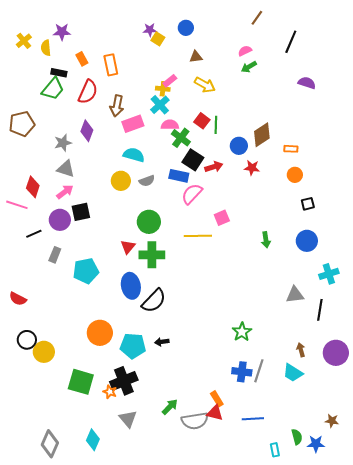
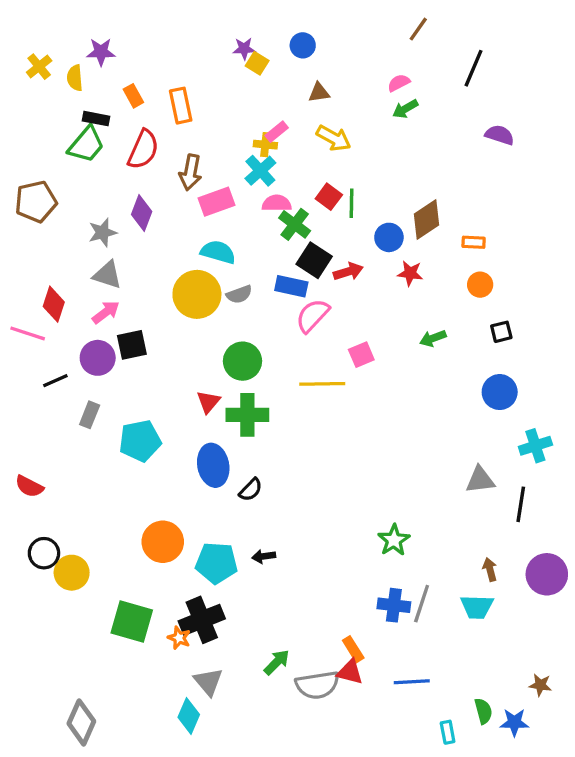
yellow circle: (121, 181) -> (197, 294), size x1.5
green arrow: (266, 240) -> (433, 338), moved, turned 77
black semicircle: (154, 301) -> (251, 490), size x0.6
cyan trapezoid: (293, 373) -> (477, 607), turned -30
cyan diamond: (93, 440) -> (189, 716), moved

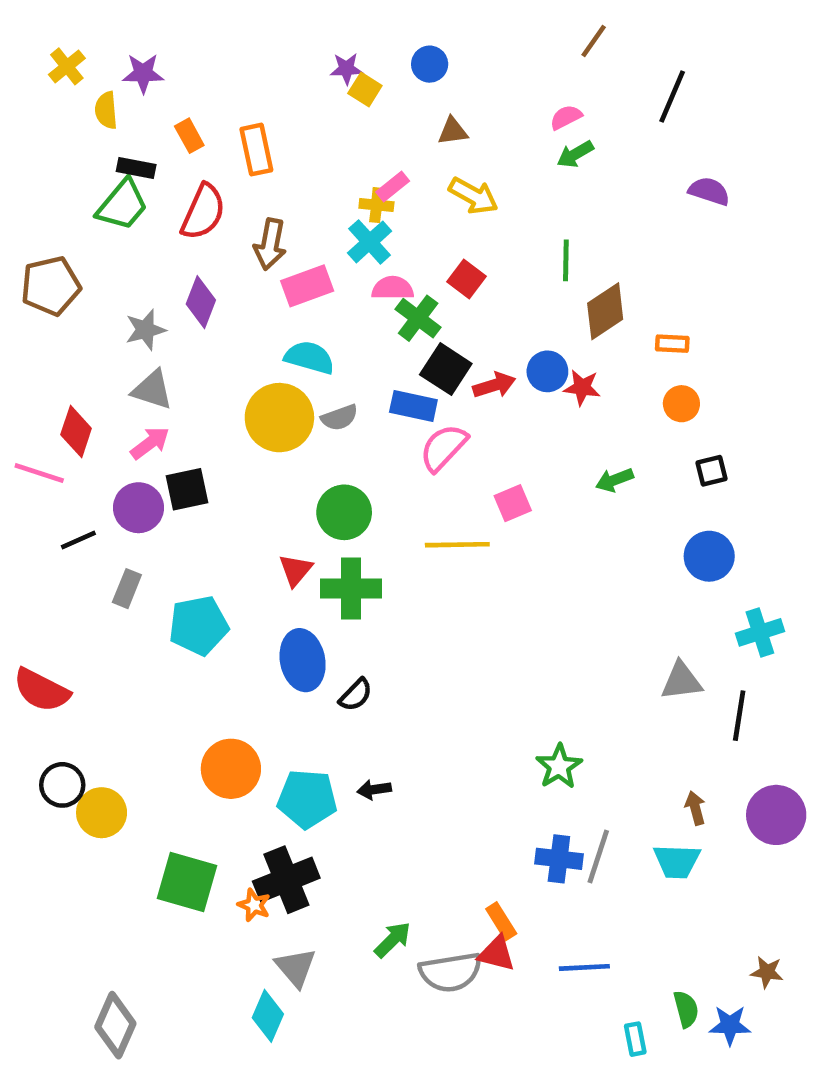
yellow cross: (39, 67) -> (67, 66), moved
green line: (352, 203) -> (566, 260), moved
blue circle: (389, 237) -> (547, 371), moved
red semicircle: (29, 486) -> (41, 690), size x1.4

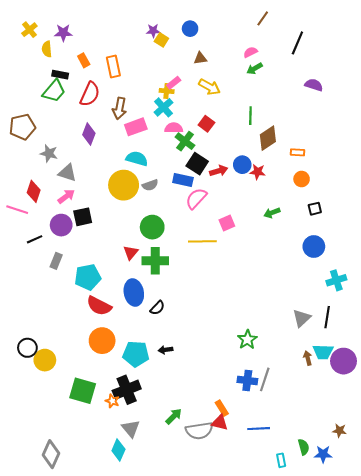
gray star: (145, 330) -> (49, 153), moved, turned 30
gray triangle: (681, 681) -> (302, 318), moved, turned -36
red semicircle: (41, 690) -> (99, 306), moved
cyan trapezoid: (677, 861) -> (323, 352), moved

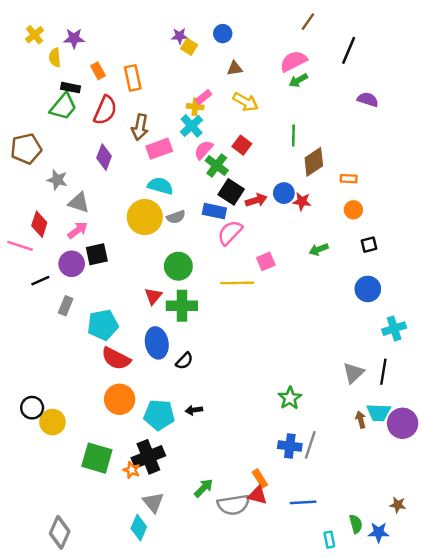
pink semicircle: (250, 52) -> (293, 61), size x1.6
pink semicircle: (174, 128) -> (204, 150), turned -48

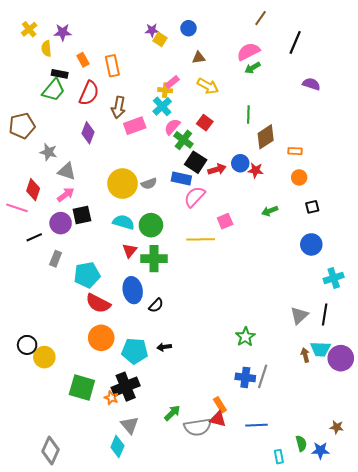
cyan semicircle: (160, 186) -> (124, 222), moved

